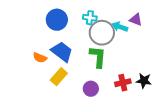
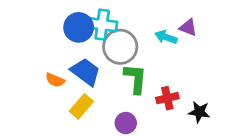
cyan cross: (90, 18) -> (102, 25), moved, size x1.5
gray circle: (102, 33) -> (120, 47), moved
red cross: (123, 83) -> (167, 98), moved

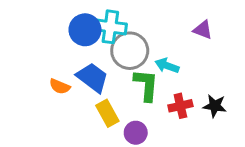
cyan arrow: (166, 37) -> (167, 66), moved
yellow rectangle: (81, 106) -> (107, 113), moved, turned -70
black star: (199, 112) -> (215, 106), moved

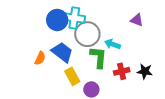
orange semicircle: (60, 86) -> (40, 58), turned -88

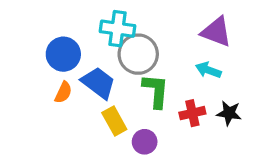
blue circle: (57, 20) -> (63, 54), moved
purple triangle: (137, 20) -> (216, 32), size x1.5
cyan arrow: (113, 44) -> (208, 70), moved

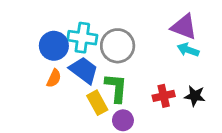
cyan cross: (117, 29) -> (82, 38), moved
cyan arrow: (208, 70) -> (188, 50), moved
green L-shape: (156, 91) -> (116, 88), moved

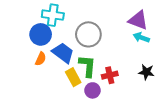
cyan cross: (82, 38) -> (53, 15), moved
red cross: (164, 96) -> (110, 75), moved

